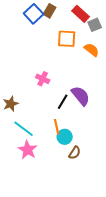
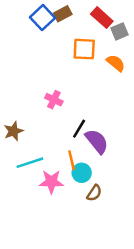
brown rectangle: (50, 11) -> (63, 14), turned 32
purple semicircle: (81, 96) -> (97, 141), moved
cyan line: (24, 129) -> (30, 163), turned -55
pink star: (28, 150) -> (51, 182), moved, turned -30

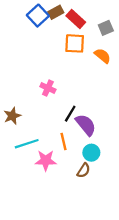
red rectangle: (102, 18) -> (76, 19), moved
cyan circle: (82, 173) -> (91, 153), moved

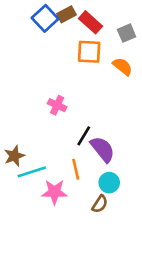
brown star: (12, 116) -> (14, 156), moved

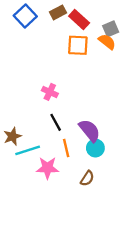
blue square: (45, 18) -> (25, 16), moved
orange semicircle: (123, 66) -> (107, 42), moved
black line: (84, 136) -> (56, 122), moved, turned -60
cyan circle: (109, 183) -> (95, 148), moved

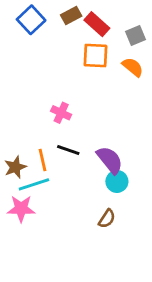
orange semicircle: (107, 42) -> (133, 67), moved
black line: (56, 122) -> (68, 150), turned -42
orange line: (66, 148) -> (43, 160), moved
pink star: (47, 168) -> (21, 209), moved

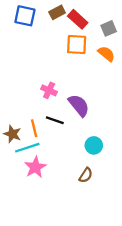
blue square: (31, 20) -> (25, 16), turned -35
purple semicircle: (110, 160) -> (79, 105), moved
brown star: (15, 167) -> (12, 134), turned -30
pink star: (21, 209) -> (35, 167), moved, turned -30

